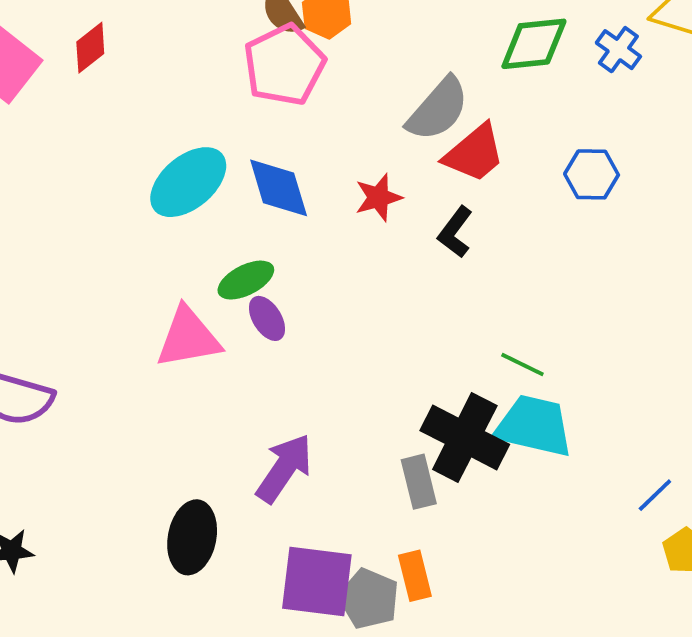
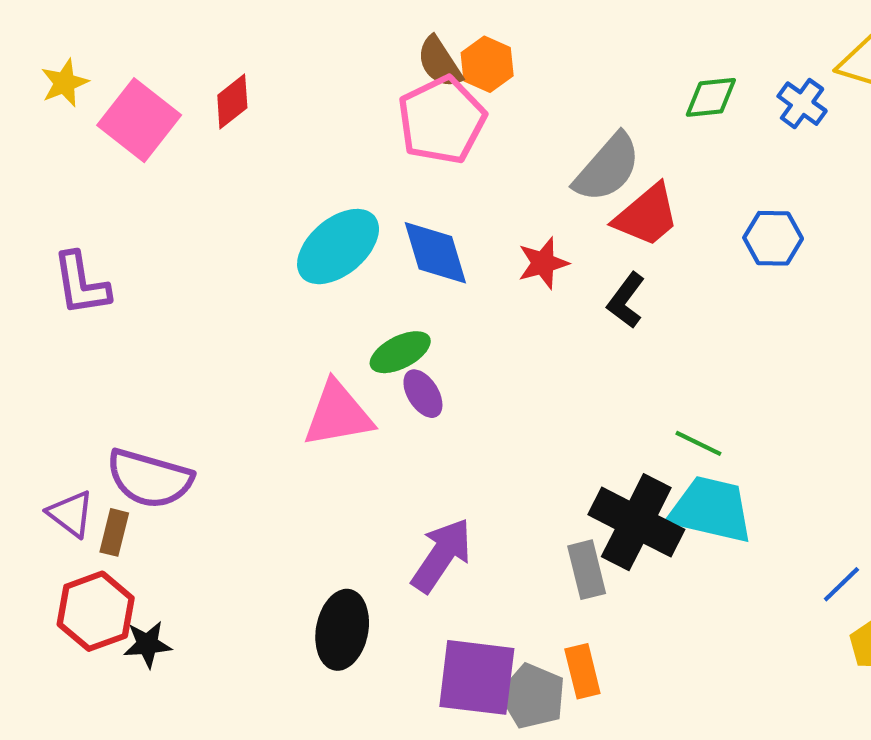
green diamond: (534, 44) -> (711, 97), size x0.7

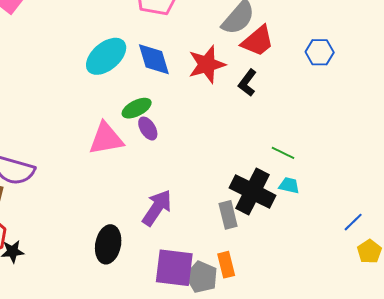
red star: (543, 263) -> (207, 64), size x1.5
cyan trapezoid: (711, 510) -> (289, 185), size x0.5

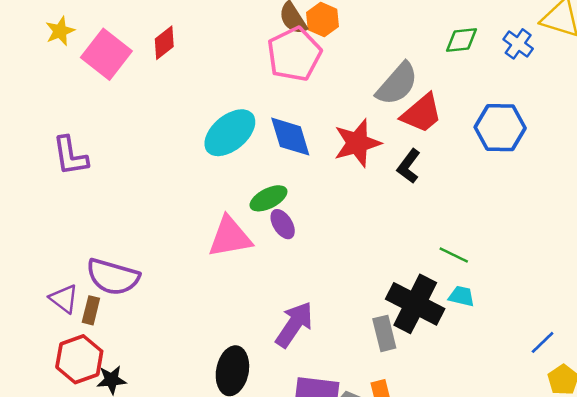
blue hexagon: (320, 52) -> (500, 128), size x1.4

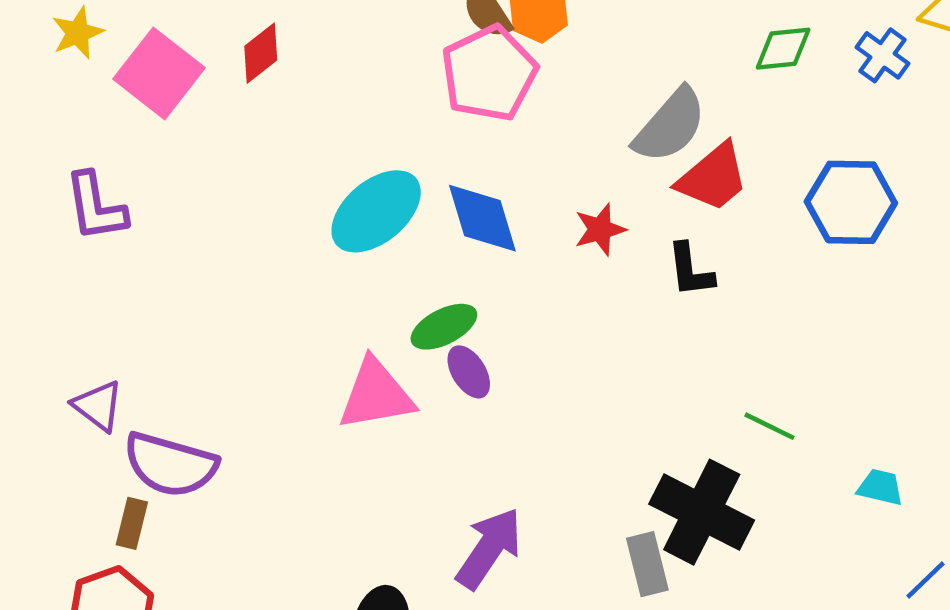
red star: (357, 143) -> (600, 229), size x0.6
purple L-shape: (70, 156) -> (96, 207), moved
black L-shape: (409, 166) -> (690, 270), turned -44
cyan trapezoid: (461, 296) -> (880, 487), moved
purple triangle: (64, 299) -> (98, 406), moved

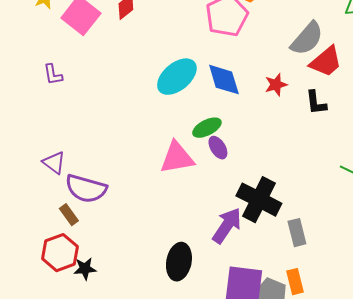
purple L-shape: (96, 207) -> (53, 75), size x0.7
black cross: (702, 512) -> (259, 200), moved
brown rectangle: (132, 523) -> (69, 215), turned -50

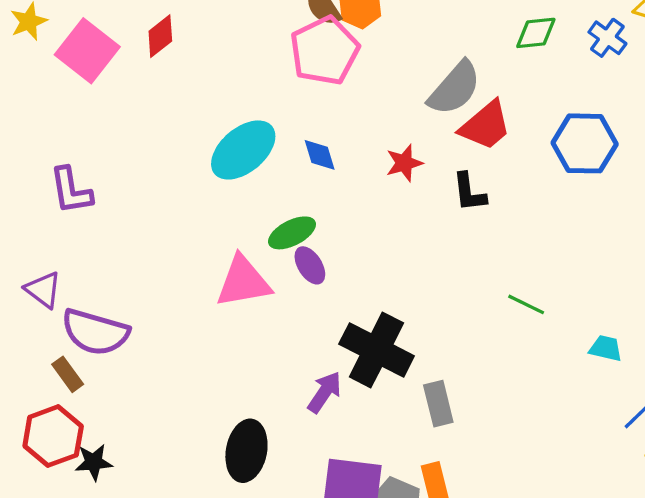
purple L-shape: (53, 75) -> (71, 191), moved, size x1.4
blue diamond: (224, 80) -> (320, 155), size x0.6
purple arrow: (227, 226) -> (325, 392), size x0.7

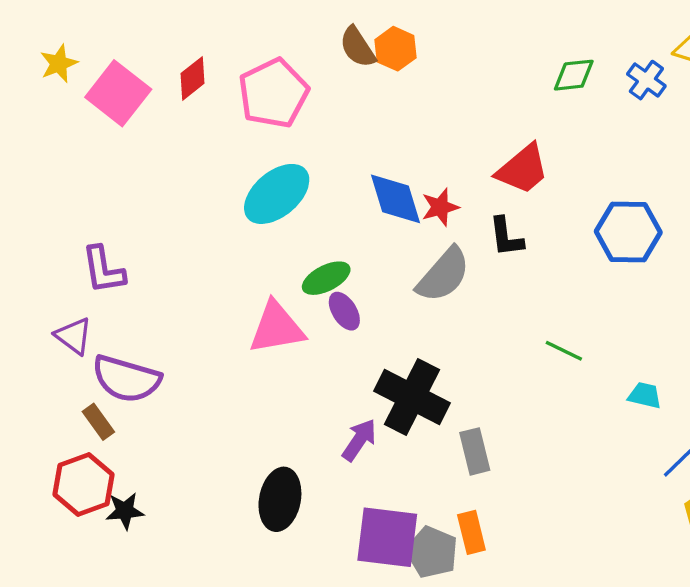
pink pentagon: (325, 51) -> (273, 93), moved
gray semicircle: (455, 88) -> (443, 275), moved
blue hexagon: (585, 143) -> (628, 232), moved
blue diamond: (320, 155) -> (396, 199), moved, size x1.6
purple L-shape: (71, 191) -> (103, 270), moved

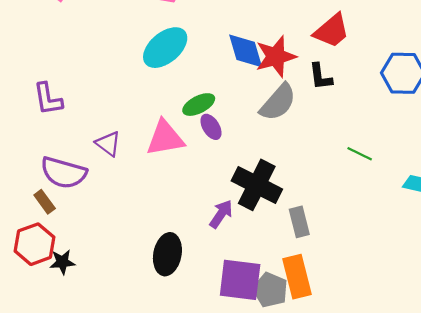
red star: (440, 207) -> (276, 56), size x1.6
purple triangle: (74, 336) -> (108, 144), moved
orange rectangle: (471, 532) -> (297, 277), size x1.5

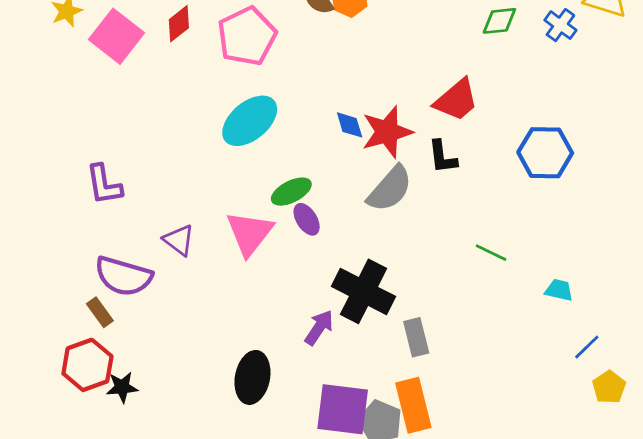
blue diamond: (246, 51) -> (350, 125), size x0.6
pink triangle: (165, 138) -> (250, 233), turned -42

